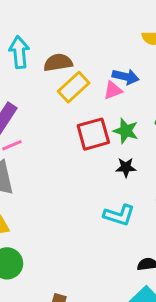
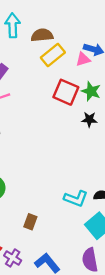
red square: (93, 134) -> (66, 92), turned 35
cyan L-shape: (119, 215) -> (76, 199), moved

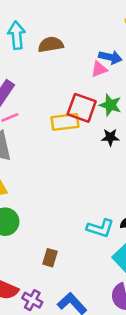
yellow rectangle: (53, 55) -> (65, 122), moved, turned 35

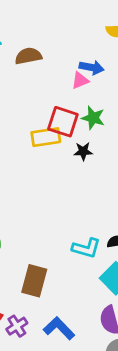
black star: (110, 137) -> (83, 151), moved
brown rectangle: (50, 258) -> (34, 281), size x1.6
purple cross: (32, 300) -> (17, 326), turned 30

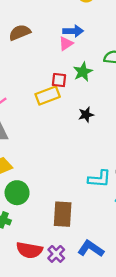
green star: (93, 118) -> (83, 72), turned -30
red square: (63, 122) -> (59, 80), size x0.6
black star: (83, 151) -> (86, 115), moved

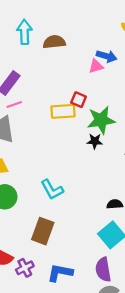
green star: (83, 72) -> (101, 120), moved, size x1.4
cyan L-shape: (99, 179) -> (52, 190), moved, turned 40
blue L-shape: (91, 249) -> (60, 273), turned -40

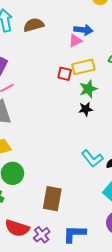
yellow rectangle: (63, 111) -> (83, 67), moved
green star: (101, 120) -> (88, 89), size x0.7
cyan L-shape: (52, 190) -> (92, 158), moved

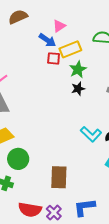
blue arrow: (83, 30) -> (47, 40), moved, turned 36

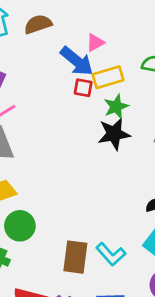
blue arrow: (47, 40) -> (77, 61), size x1.4
black star: (78, 89) -> (114, 134), size x1.6
cyan L-shape: (91, 134) -> (111, 254), moved

